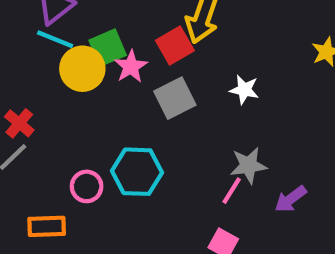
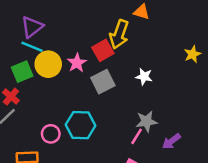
green square: (108, 48) -> (22, 72), moved

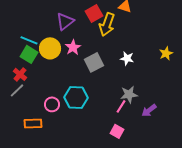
purple triangle: (32, 27) -> (65, 21), moved
cyan line: (32, 47) -> (29, 40), moved
red square: (103, 50) -> (94, 13), moved
yellow star: (193, 54) -> (166, 53), moved
green square: (22, 72) -> (29, 54), turned -36

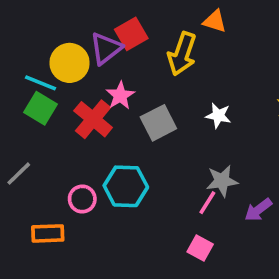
red square: (94, 13) -> (131, 34), moved
yellow circle: (50, 48) -> (70, 63), moved
red cross: (20, 74) -> (93, 119), moved, size x1.5

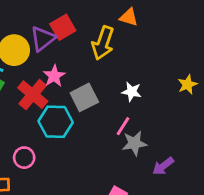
cyan hexagon: (126, 186) -> (56, 122), moved
pink line: (207, 203) -> (123, 126), moved

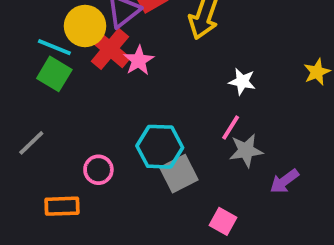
red cross: (33, 95) -> (110, 49), moved
gray square: (84, 97) -> (179, 174), moved
cyan hexagon: (56, 122) -> (160, 147), moved

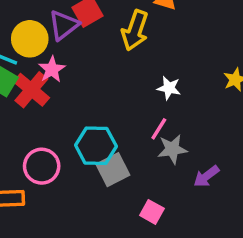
red cross: (110, 49) -> (31, 90), moved
pink star: (139, 60) -> (52, 69), moved
pink circle: (98, 170) -> (42, 166), size x1.4

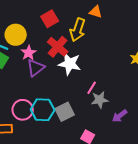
purple triangle: (64, 25) -> (36, 68), moved
white star: (169, 88) -> (70, 64), moved, size x1.6
red cross: (31, 90) -> (58, 47), moved
cyan hexagon: (96, 146) -> (43, 110), moved

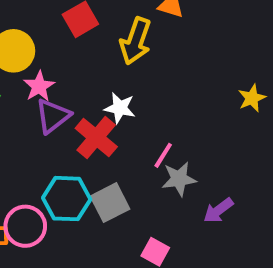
red cross: (58, 47) -> (96, 138), moved
white star: (70, 64) -> (120, 108), size x0.7
pink circle: (23, 110) -> (25, 226), moved

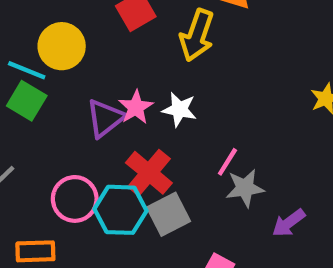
pink star: (39, 86) -> (136, 107), moved
red cross: (96, 138) -> (149, 173), moved
pink circle: (25, 226) -> (75, 199), moved

